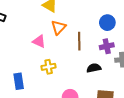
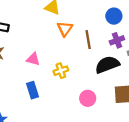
pink triangle: (39, 41) -> (33, 59), moved
black semicircle: (94, 68) -> (107, 65), size x1.6

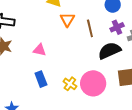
yellow cross: (61, 71) -> (70, 84), moved, turned -32
pink circle: (88, 98) -> (93, 83), size x1.6

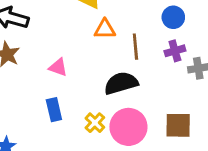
orange triangle: (67, 20) -> (105, 29), turned 49
black semicircle: (109, 51) -> (121, 83), moved

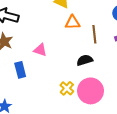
black semicircle: (121, 83) -> (85, 60), size x0.7
blue rectangle: (54, 110) -> (20, 70), moved

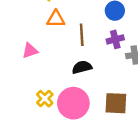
pink triangle: (40, 50) -> (30, 51), moved, turned -40
black semicircle: (85, 60) -> (82, 67), moved

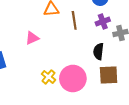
black semicircle: (82, 67) -> (98, 51), moved, turned -63

